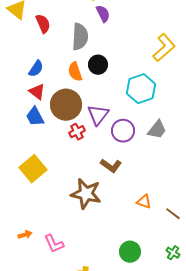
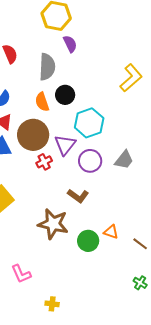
cyan hexagon: (141, 89) -> (89, 123), moved
green circle: (130, 252) -> (88, 241), moved

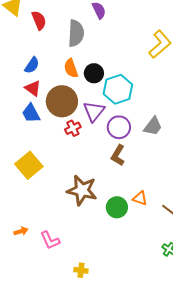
black circle: (65, 95) -> (94, 73), moved
brown L-shape: (78, 196) -> (118, 155), moved, turned 85

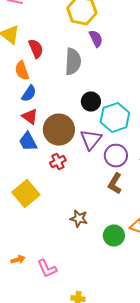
orange semicircle: (71, 68) -> (22, 71), moved
red cross: (73, 128) -> (58, 162), moved
brown star: (82, 190) -> (79, 219), size x0.6

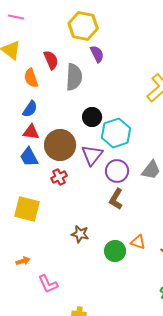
red semicircle: (36, 49) -> (51, 60), moved
orange semicircle: (22, 71) -> (31, 78), moved
red triangle: (30, 117) -> (31, 132), turned -30
yellow square: (26, 194) -> (27, 209), turned -36
orange arrow: (18, 260) -> (23, 261), moved

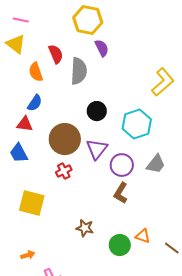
pink line: (16, 17) -> (21, 20), moved
red triangle: (31, 132) -> (25, 124), moved
cyan hexagon: (116, 133) -> (137, 124), moved
blue trapezoid: (29, 157) -> (19, 153), moved

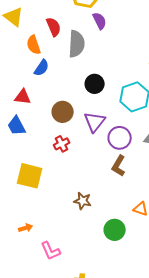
blue semicircle: (35, 103) -> (42, 68), moved
brown circle: (65, 139) -> (63, 112), size x0.7
green circle: (120, 245) -> (115, 230), moved

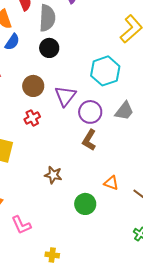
black circle: (95, 84) -> (49, 48), moved

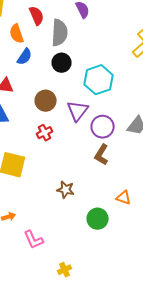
cyan hexagon: (105, 71) -> (99, 80), moved
yellow cross: (52, 255) -> (65, 270), turned -32

